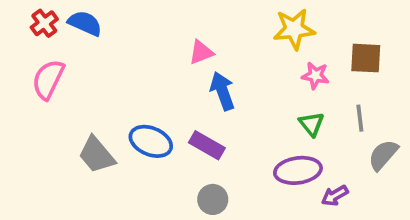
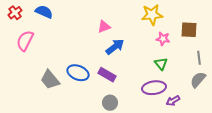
red cross: (44, 23) -> (15, 13), moved
blue arrow: (222, 91) -> (115, 47), turned 72
gray line: (360, 118) -> (199, 58), moved

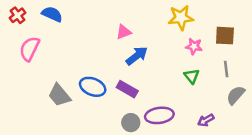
gray line: (199, 58) -> (226, 69), moved
purple ellipse: (154, 88) -> (159, 115), moved

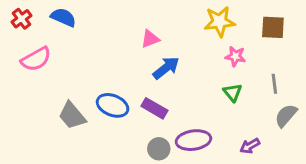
brown square: (225, 36) -> (273, 27), moved
pink semicircle: (29, 49) -> (36, 59), turned -145

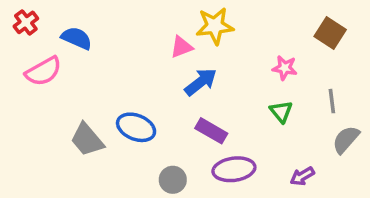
blue semicircle: (63, 17) -> (77, 38), moved
yellow star: (219, 22) -> (215, 26), moved
brown square: (273, 27) -> (330, 33), turned 30
purple rectangle: (154, 108) -> (211, 131), moved
gray circle: (159, 149) -> (173, 180), moved

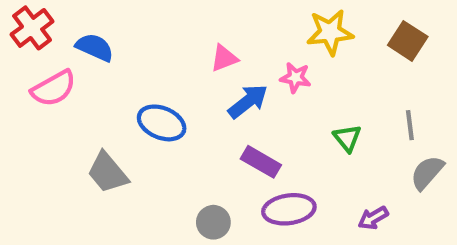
red cross: (26, 22) -> (32, 28), size x1.4
yellow star: (215, 26) -> (330, 32), moved
pink star: (285, 68) -> (295, 78), moved
blue ellipse: (136, 127) -> (162, 123), moved

